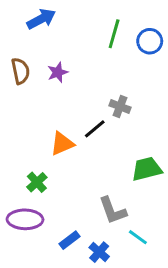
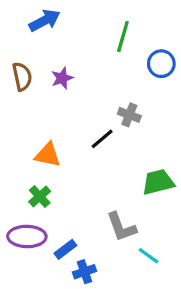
blue circle: (150, 41) -> (161, 64), moved
orange triangle: (62, 144) -> (48, 155), moved, turned 35
blue rectangle: (70, 240) -> (65, 249), moved
blue cross: (99, 252) -> (84, 272), moved, turned 30

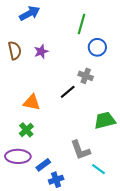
blue circle: (161, 64) -> (97, 47), moved

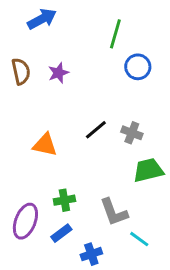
gray cross: (86, 76) -> (132, 133), moved
green cross: (26, 130) -> (64, 200), moved, turned 32
purple ellipse: (18, 156) -> (25, 221), turned -70
blue cross: (56, 180) -> (91, 254), moved

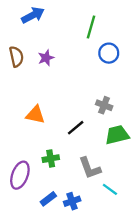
black line: (96, 130) -> (76, 128), moved
blue rectangle: (61, 233) -> (48, 199), moved

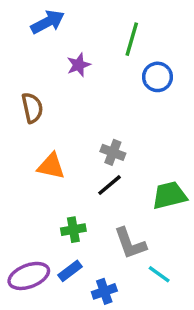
brown semicircle: (16, 57) -> (32, 108), moved
purple star: (46, 58) -> (79, 65), moved
gray cross: (104, 105) -> (113, 152), moved
purple ellipse: (20, 175) -> (29, 276), moved, turned 48
blue rectangle: (48, 199) -> (70, 271), moved

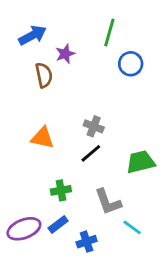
blue arrow: (48, 22) -> (32, 35), moved
brown semicircle: (32, 108) -> (44, 75), moved

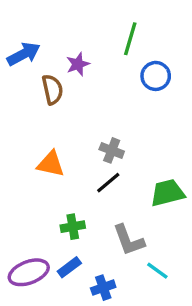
blue arrow: (32, 35) -> (24, 54), moved

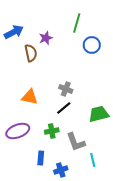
green cross: (73, 227) -> (52, 131), moved
blue rectangle: (69, 267) -> (41, 158), turned -48
cyan line: (157, 271) -> (93, 160), turned 40
purple ellipse: (29, 272) -> (18, 131), moved

